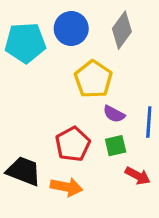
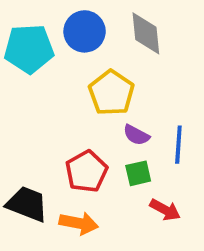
gray diamond: (122, 30) -> (146, 33), turned -42

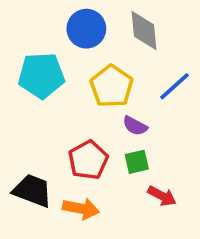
cyan pentagon: (29, 49) -> (41, 75), moved
blue line: (178, 145) -> (175, 86), moved, turned 44

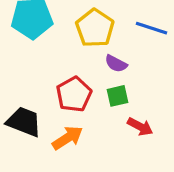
blue line: (175, 86) -> (151, 28), turned 60
orange arrow: (81, 209) -> (67, 138), turned -44

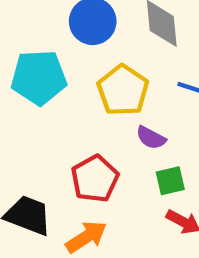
green square: (118, 96) -> (170, 181), moved

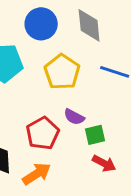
purple semicircle: (151, 138) -> (74, 117), moved

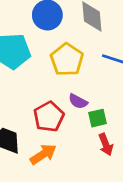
red arrow: (104, 163) -> (106, 145), turned 40

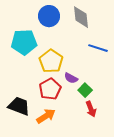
yellow pentagon: (67, 60) -> (51, 61), moved
green square: (97, 118) -> (85, 90), turned -32

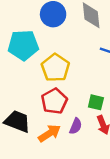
purple semicircle: (71, 78) -> (76, 126), moved, turned -96
green square: (85, 90) -> (96, 102), turned -32

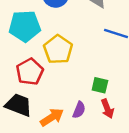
red pentagon: (54, 101) -> (30, 72), moved

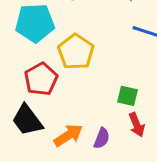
black trapezoid: (19, 105) -> (27, 120), turned -148
purple semicircle: (79, 110) -> (102, 138), moved

